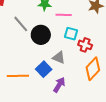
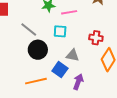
cyan square: (71, 34) -> (60, 31), moved
black circle: (41, 35) -> (38, 50), moved

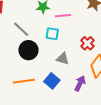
red cross: (96, 38) -> (87, 43), turned 32
blue square: (60, 70) -> (52, 81), moved
purple arrow: (78, 82) -> (80, 83), moved

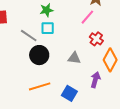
pink line: (63, 16) -> (87, 17), moved, turned -35
cyan square: (52, 34) -> (48, 28), moved
blue square: (52, 81) -> (69, 93), moved

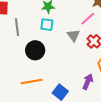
gray line: (29, 36) -> (17, 27), moved, turned 42
gray triangle: (74, 58) -> (73, 35), moved, turned 40

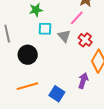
cyan square: (47, 25) -> (45, 29), moved

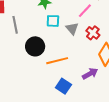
purple arrow: (83, 81) -> (90, 74), turned 42
orange line: (27, 86) -> (57, 61), moved

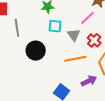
orange line: (57, 61) -> (75, 59), moved

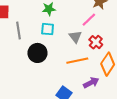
cyan square: (55, 26) -> (48, 29), moved

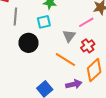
cyan square: (48, 29) -> (44, 22), turned -32
orange line: (77, 61) -> (65, 60), turned 30

